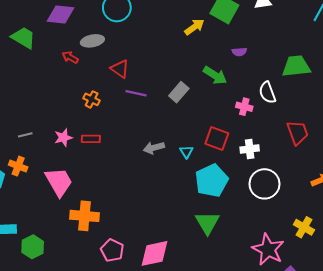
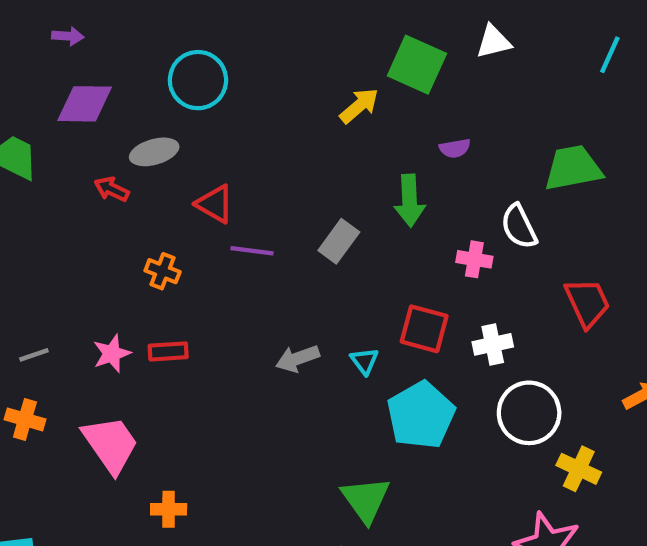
green arrow: (215, 75) -> (410, 201), turned 60
orange cross: (84, 216) -> (169, 509), size x0.6
green triangle: (207, 223) -> (366, 500), moved
yellow cross: (304, 227) -> (579, 469), moved

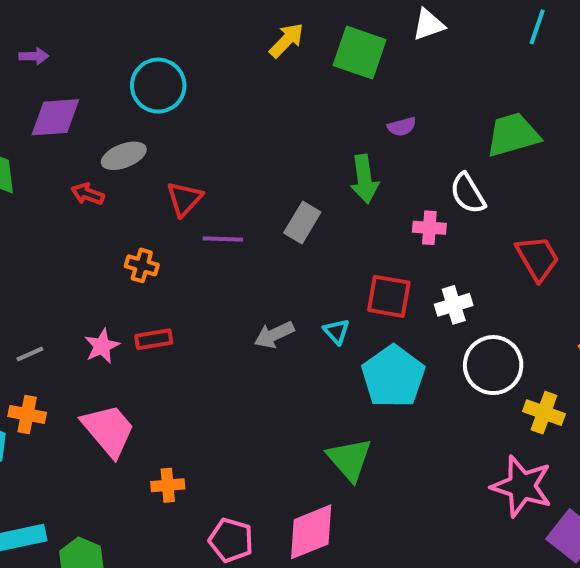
yellow arrow: (359, 106) -> (286, 40), moved
red triangle: (215, 204) -> (184, 199), turned 48

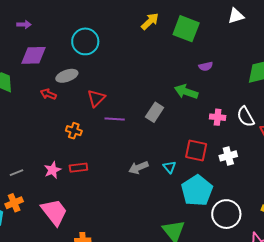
white triangle: (428, 25) -> (236, 16), moved
green arrow: (364, 179) -> (186, 92), turned 115
white semicircle: (468, 193) -> (246, 117), moved
white circle: (493, 365) -> (226, 214), moved
orange cross: (27, 414) -> (14, 203), turned -36

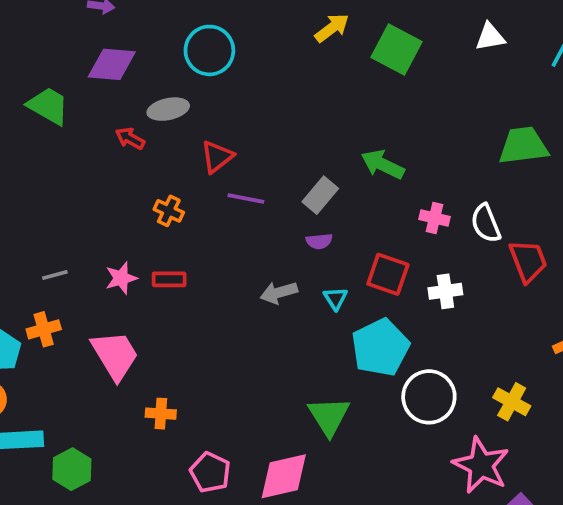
purple semicircle: (206, 66) -> (319, 241), moved

